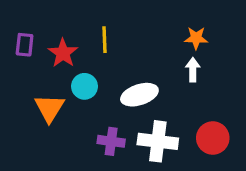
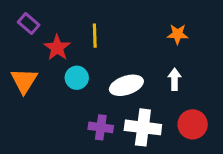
purple rectangle: (25, 45) -> (29, 24), moved, turned -55
white arrow: (193, 70) -> (175, 79), moved
orange triangle: (50, 108) -> (24, 81), moved

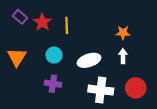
orange star: (178, 34) -> (123, 33), moved
red star: (57, 48) -> (42, 22), moved
purple cross: (101, 127) -> (53, 84), moved

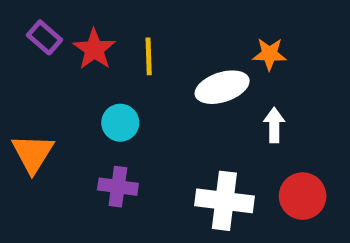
orange star: (123, 33) -> (269, 54), moved
orange triangle: (17, 57) -> (33, 153), moved
white ellipse: (89, 60) -> (222, 87), moved

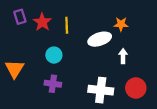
purple rectangle: (45, 37) -> (20, 17), turned 32

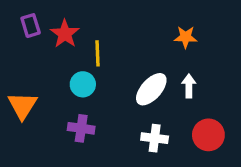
yellow line: (67, 25) -> (97, 53), moved
white ellipse: (100, 39) -> (151, 89), moved, turned -30
white cross: (101, 90) -> (155, 138), size x0.7

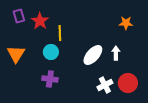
orange star: (186, 37) -> (126, 23), moved
orange triangle: (22, 106) -> (16, 54), moved
white cross: (155, 138) -> (105, 85), moved, turned -35

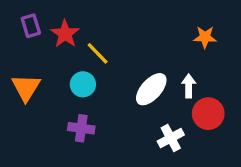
yellow line: (60, 33) -> (98, 53), turned -42
red circle: (128, 83) -> (208, 114), moved

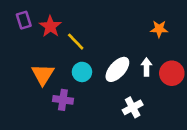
cyan circle: (83, 84) -> (82, 72), moved
orange triangle: (26, 88) -> (43, 74), moved
red circle: (208, 114) -> (172, 73), moved

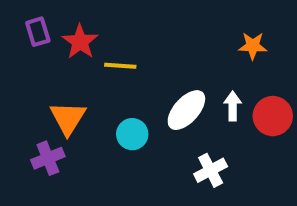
yellow line: (76, 42) -> (120, 66), turned -42
cyan circle: (82, 72) -> (132, 134), moved
purple cross: (63, 100) -> (48, 158), moved, turned -30

